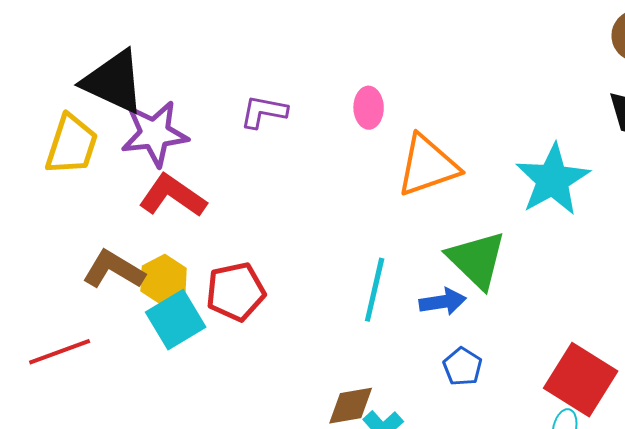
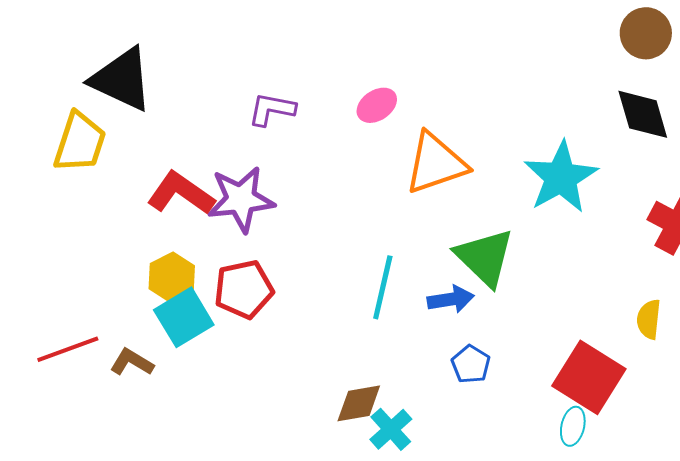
pink ellipse: (369, 108) -> (377, 105), turned 57
purple star: (155, 134) -> (241, 199), moved
brown L-shape: (114, 270) -> (132, 362), moved, size x0.7

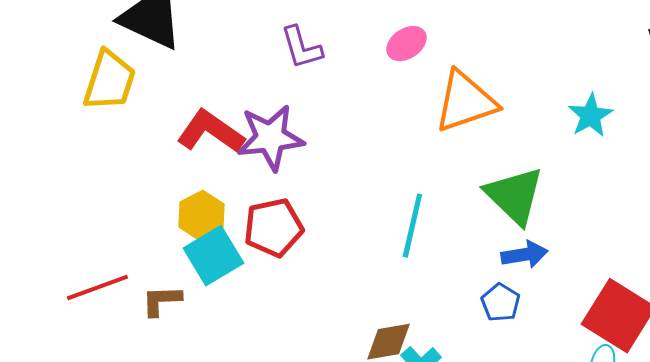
purple L-shape: (272, 109) -> (301, 48), turned -117
cyan star: (561, 177) -> (590, 116), size x0.6
blue arrow: (451, 299) -> (524, 255), moved
brown L-shape: (132, 362) -> (161, 301), turned -33

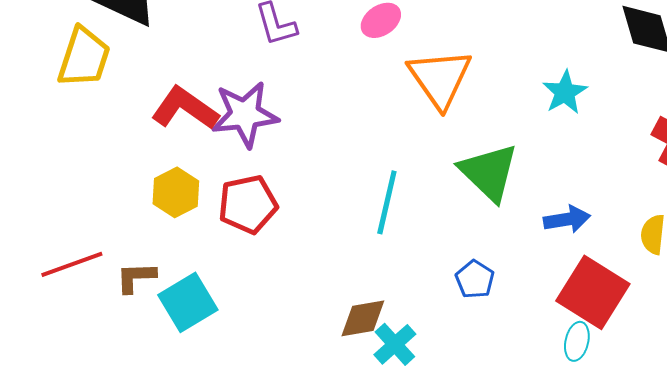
orange triangle: (465, 102) -> (440, 78), turned -46
blue arrow: (524, 255) -> (567, 219), moved
cyan square: (213, 256) -> (188, 302), moved

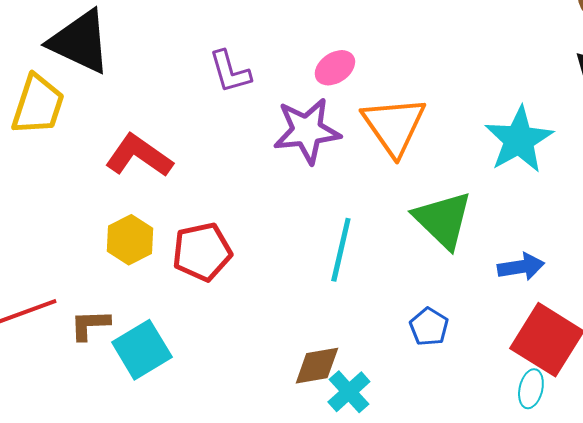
cyan star: (565, 92) -> (519, 140), size x1.5
purple star: (245, 114) -> (307, 131), moved

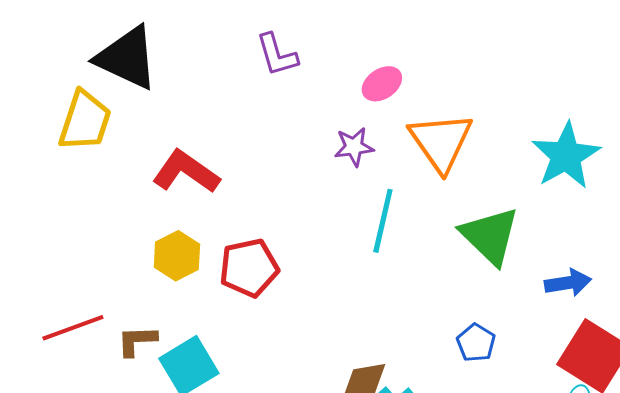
purple L-shape: (230, 72) -> (277, 55), moved
purple star: (307, 131) -> (354, 147), size x0.6
cyan line: (341, 250) -> (383, 221), moved

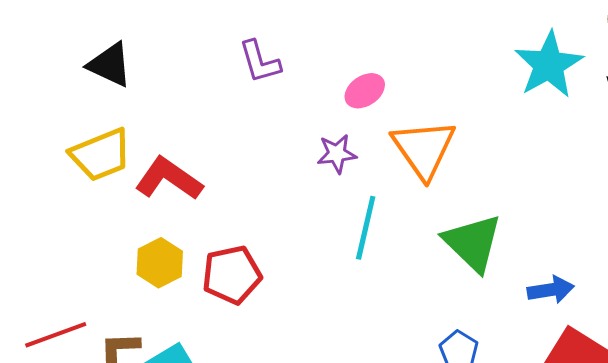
black triangle: (127, 58) -> (110, 65), size x0.7
yellow trapezoid: (85, 121) -> (101, 155), moved, turned 50
cyan star: (566, 156) -> (549, 65), moved

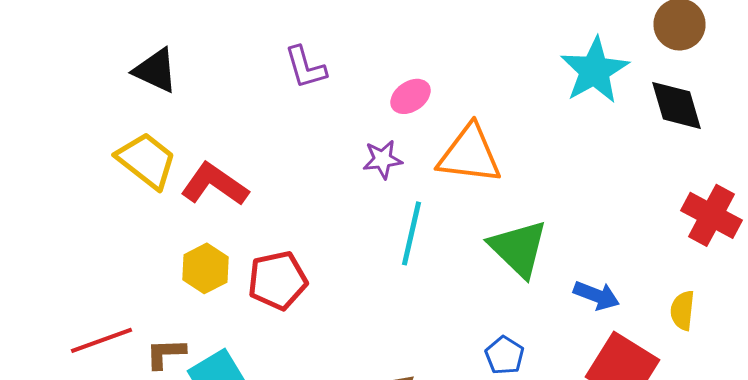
orange triangle: (424, 149) -> (470, 154), turned -48
yellow trapezoid: (101, 155) -> (146, 160), turned -120
blue arrow: (551, 290) -> (596, 295), turned 30

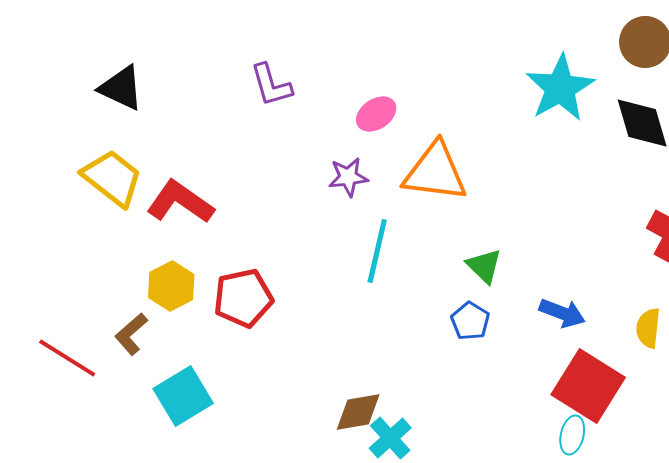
green triangle: (518, 248) -> (484, 266), size x0.6
red line: (102, 340) -> (67, 358), turned 52
brown L-shape: (166, 353) -> (131, 334), moved, turned -39
blue pentagon: (504, 355) -> (470, 321), moved

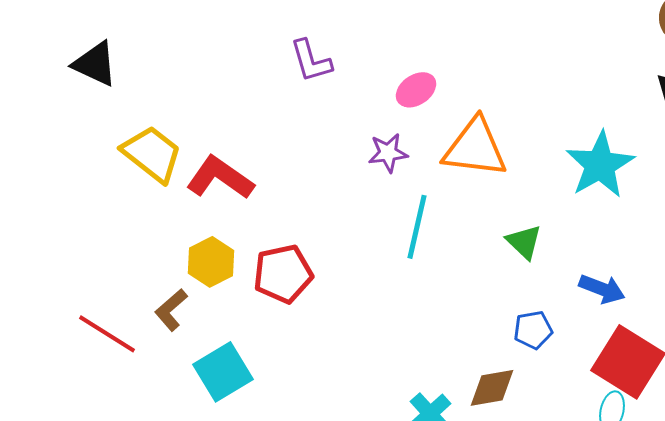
black triangle: (121, 88) -> (95, 64), moved
cyan star: (560, 88) -> (600, 165), moved
blue pentagon: (470, 321) -> (533, 330), moved, turned 30
brown diamond: (358, 412) -> (492, 388), moved

